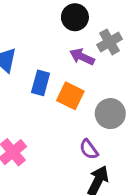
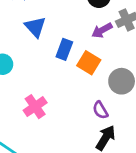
purple arrow: (82, 57) -> (102, 30), turned -60

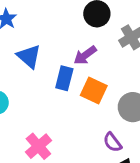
purple arrow: (102, 30) -> (85, 55), moved

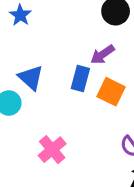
blue triangle: (29, 56) -> (31, 78), moved

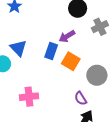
pink cross: (52, 150) -> (29, 97), turned 30

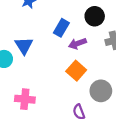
blue rectangle: (51, 51) -> (61, 28), moved

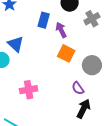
purple arrow: (77, 44) -> (61, 30), turned 98

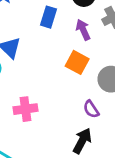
purple arrow: (61, 30) -> (83, 30), moved
black arrow: (84, 109) -> (82, 141), moved

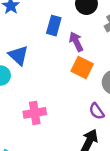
purple arrow: (83, 30) -> (76, 42), moved

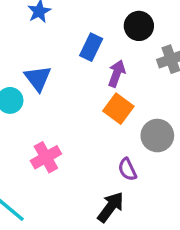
purple arrow: (76, 42) -> (117, 73), turned 36
pink cross: (35, 113) -> (46, 157), turned -30

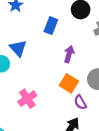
purple arrow: (117, 73) -> (69, 54), moved
orange square: (118, 109) -> (69, 83), moved

